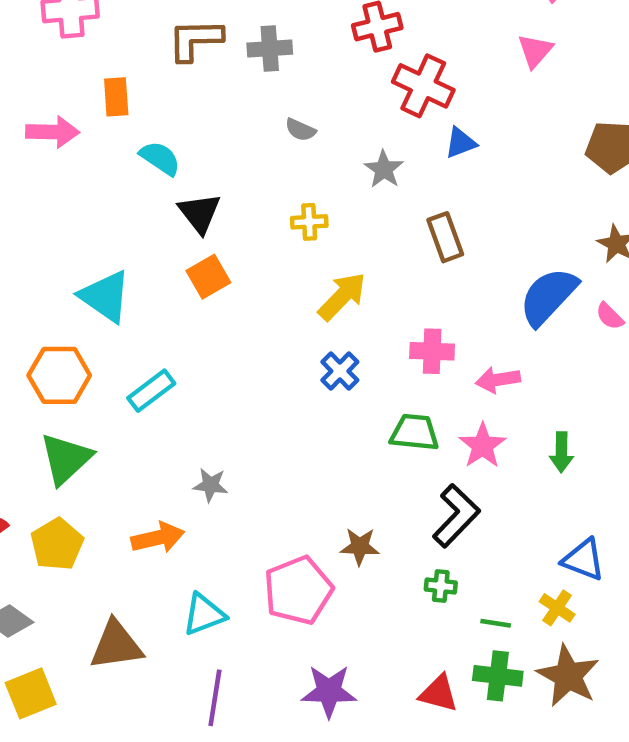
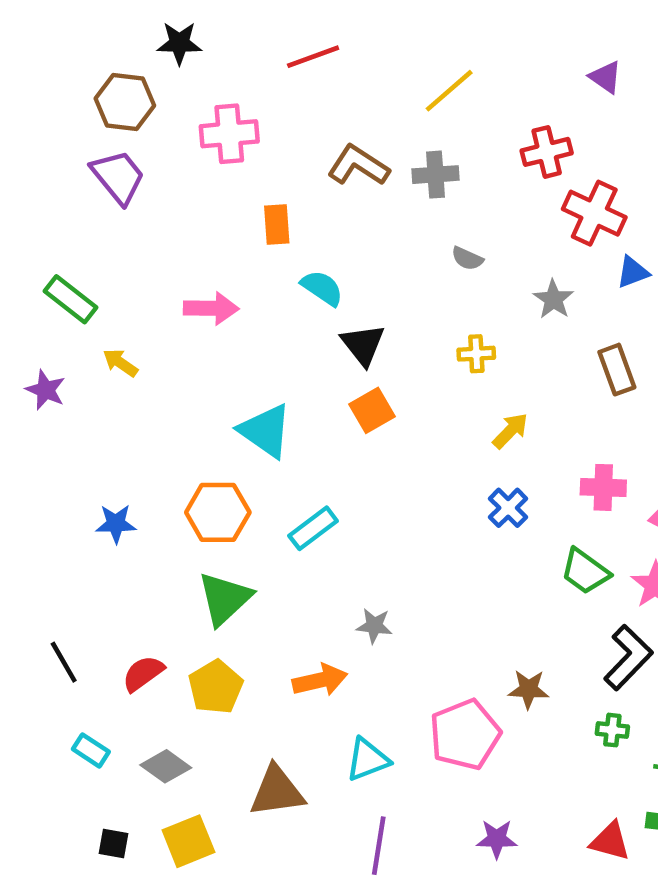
brown L-shape: (195, 40) -> (358, 166), turned 34
pink arrow: (53, 132) -> (211, 308), moved
yellow arrow: (342, 296) -> (510, 431), size x0.7
green trapezoid: (414, 432) -> (585, 571), turned -150
purple star: (329, 691) -> (497, 839), size x0.7

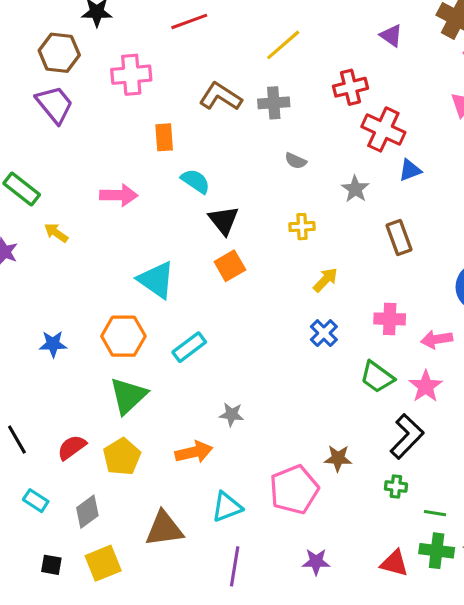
gray diamond: (166, 766) -> (87, 512), turned -72

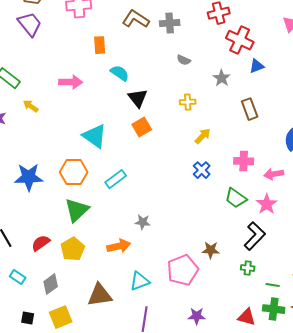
blue star: (53, 344) -> (29, 177), size x1.6

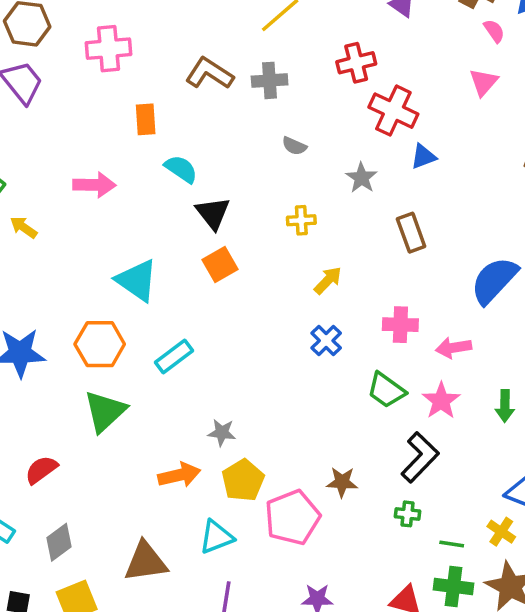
yellow pentagon: (73, 249) -> (243, 480), moved

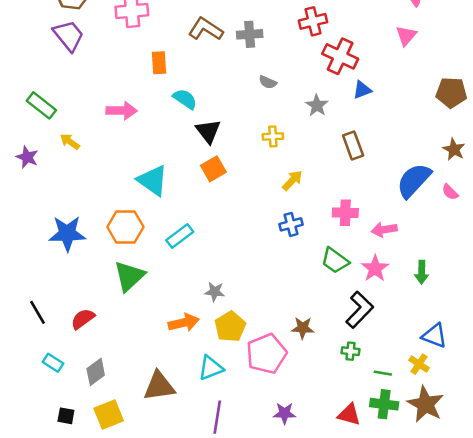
blue cross: (326, 341) -> (291, 224), turned 30

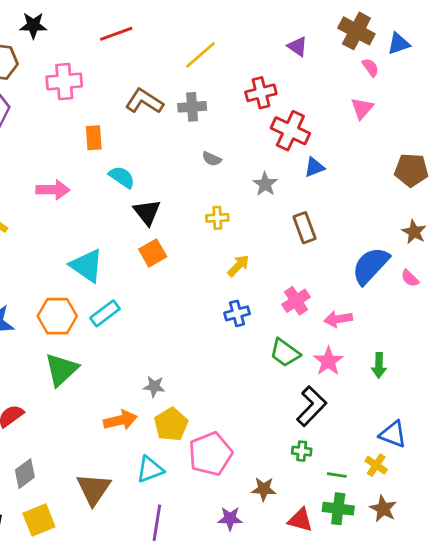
pink cross: (345, 213) -> (296, 301), turned -35
cyan rectangle: (180, 236) -> (105, 313), moved
brown star: (303, 328) -> (264, 489), moved
brown triangle: (159, 386) -> (94, 489), turned -48
brown star: (425, 404) -> (383, 509), size x0.7

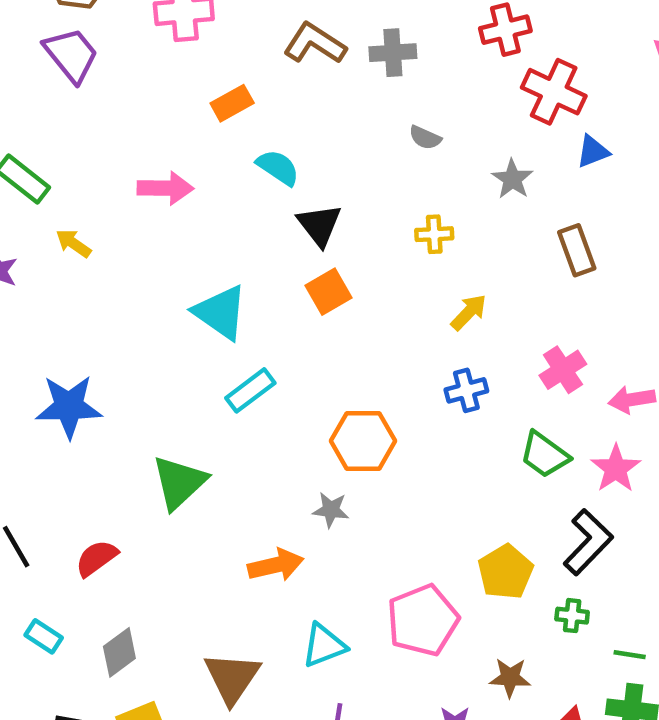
orange rectangle: (94, 138) -> (232, 103), turned 65
orange hexagon: (57, 316) -> (363, 441), moved
yellow pentagon: (171, 424) -> (505, 572), moved

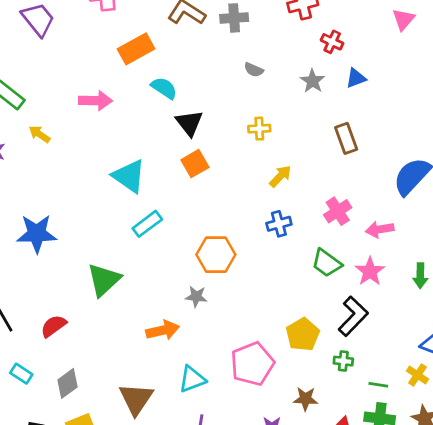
red cross: (554, 92) -> (332, 42), size x0.6
orange rectangle: (232, 103) -> (136, 49), size x1.4
gray star: (512, 179) -> (313, 81), moved

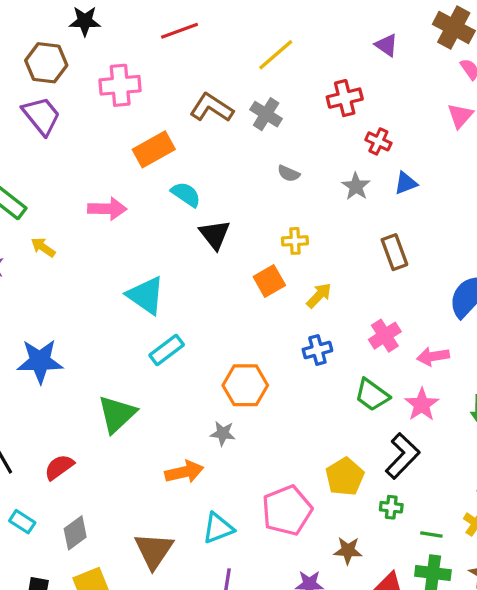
gray cross: (234, 18) -> (266, 114), turned 36
orange square: (195, 164) -> (269, 281), moved

